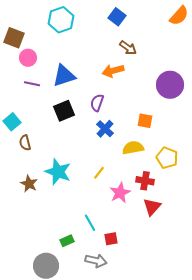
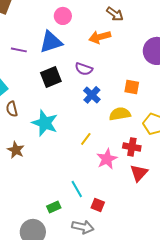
pink circle: (28, 58) -> (63, 16), moved
purple semicircle: (97, 103) -> (84, 69), turned -90
cyan star: (58, 172) -> (45, 123), moved
red square: (111, 239) -> (98, 205), turned 32

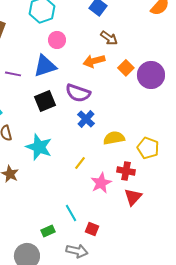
purple semicircle: (84, 69) -> (78, 93), size x1.4
orange square: (132, 87) -> (126, 68), moved, turned 35

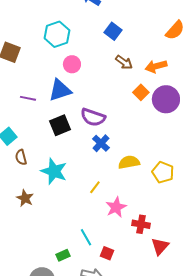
orange arrow: (94, 61) -> (156, 66), moved
red cross: (126, 171) -> (141, 224), moved
red triangle: (133, 197) -> (160, 246), moved

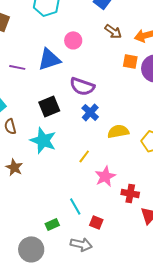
pink circle: (72, 64) -> (73, 40), moved
orange square: (141, 92) -> (130, 61), turned -35
black square: (60, 125) -> (49, 106), moved

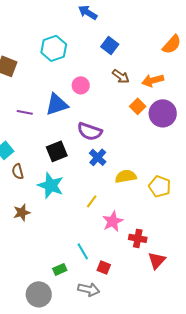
orange square: (130, 61) -> (138, 106), turned 35
brown star: (14, 167) -> (22, 212), turned 30

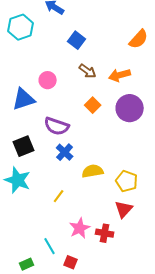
cyan hexagon: (54, 48) -> (21, 27), moved
orange square: (138, 106) -> (93, 105), moved
pink star: (113, 221) -> (80, 228), moved
red triangle: (157, 260) -> (124, 209), moved

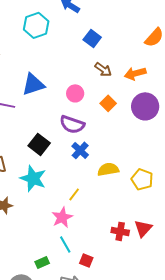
pink circle: (48, 80) -> (75, 93), moved
blue triangle: (24, 99) -> (33, 84), moved
black square: (24, 146) -> (39, 144), turned -30
red triangle: (124, 209) -> (143, 228), moved
pink star: (80, 228) -> (62, 217), moved

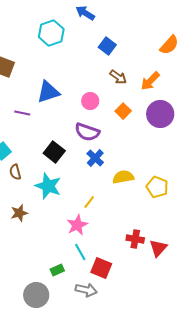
orange arrow: (135, 73) -> (150, 81), turned -30
red triangle: (143, 228) -> (158, 248), moved
red square: (86, 260) -> (101, 268), size x1.5

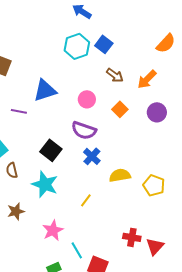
cyan hexagon: (51, 33) -> (77, 46), moved
purple circle: (160, 114) -> (157, 112), size x0.7
pink star: (77, 225) -> (53, 230), moved

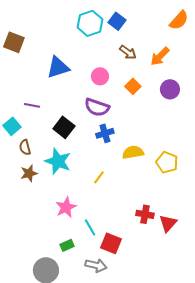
purple line: (19, 111) -> (32, 105), moved
blue cross: (92, 156) -> (105, 133), turned 30
brown star: (16, 211) -> (29, 173), moved

